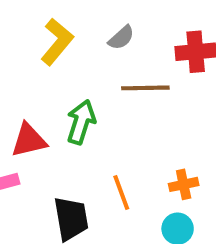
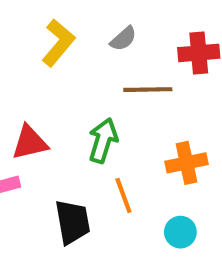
green arrow: (81, 122) -> (103, 140), moved
orange cross: (184, 184) -> (187, 163), moved, size x1.4

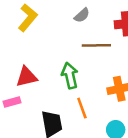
yellow L-shape: (58, 43) -> (28, 18), moved
green arrow: (103, 140) -> (70, 76), turned -30

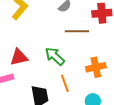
green arrow: (70, 76) -> (55, 56), turned -35

